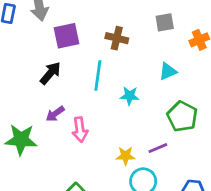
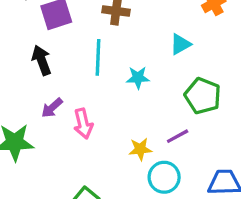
black arrow: (50, 73) -> (42, 60), turned -55

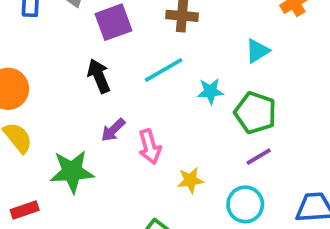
cyan line: (98, 57) -> (164, 70), turned 60
green pentagon: (203, 96) -> (255, 113), moved
yellow star: (140, 149) -> (190, 180), moved

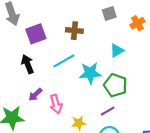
cyan star: (210, 91) -> (90, 73), size x1.5
purple line: (259, 157) -> (108, 111), moved

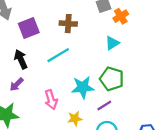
orange cross: (137, 23) -> (121, 16), moved
cyan star: (90, 73) -> (83, 87), moved
purple arrow: (35, 95) -> (17, 84), moved

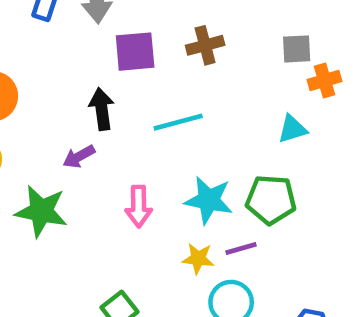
brown cross: (68, 24) -> (205, 45), moved, turned -35
green pentagon: (112, 79) -> (271, 200), turned -30
yellow star: (75, 119) -> (198, 259), moved

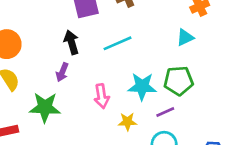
purple arrow: (79, 157) -> (62, 72), turned -30
yellow star: (198, 259) -> (127, 122), moved

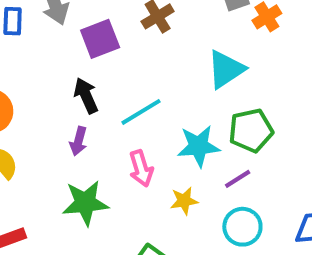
cyan triangle: (185, 37) -> (226, 69), moved, size x1.5
cyan line: (117, 43) -> (141, 112), moved
green star: (45, 107) -> (85, 203), moved

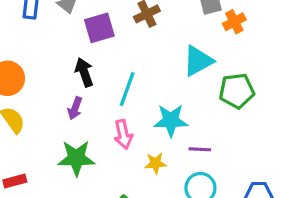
cyan line: (141, 112) -> (127, 89), turned -44
green pentagon: (251, 130) -> (237, 91), moved
purple line: (238, 179) -> (200, 149), turned 30

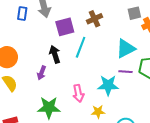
cyan line: (127, 89) -> (81, 47), moved
purple arrow: (75, 108) -> (42, 73), moved
purple line: (200, 149) -> (126, 72), moved

